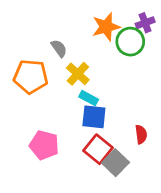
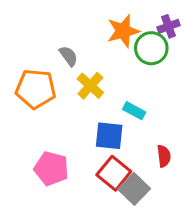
cyan rectangle: (89, 98) -> (134, 111), moved

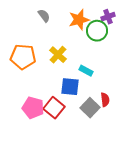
gray semicircle: (69, 56) -> (44, 16), moved
red square: (114, 173) -> (54, 108), moved
gray square: (134, 189) -> (90, 108), moved

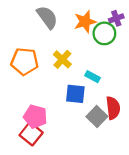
gray semicircle: (44, 16) -> (47, 17), size x1.6
red semicircle: (105, 100) -> (113, 108), size x1.5
red square: (54, 108) -> (31, 134), moved

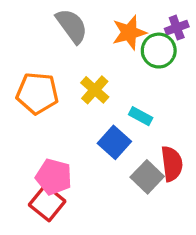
blue square: (75, 94) -> (114, 142), turned 36

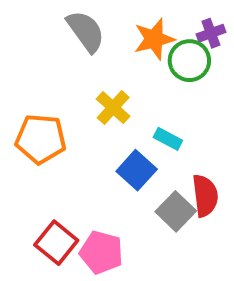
orange pentagon: (37, 93) -> (41, 139), moved
pink pentagon: (54, 177) -> (101, 252), moved

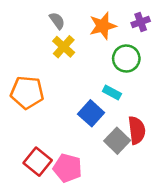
gray semicircle: (86, 31) -> (57, 21), size x0.6
green circle: (189, 61) -> (126, 58), moved
yellow cross: (113, 108) -> (64, 47), moved

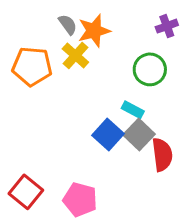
orange star: (103, 26) -> (94, 31), moved
orange pentagon: (27, 92) -> (32, 66), moved
gray square: (117, 141) -> (139, 134), moved
red square: (38, 162) -> (26, 192), moved

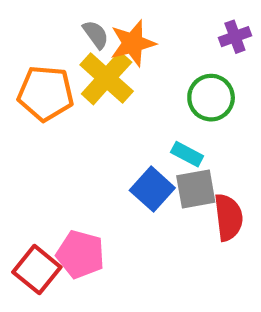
yellow cross: (75, 55) -> (107, 78), size x1.4
gray square: (139, 134) -> (196, 189), turned 36
pink pentagon: (80, 200) -> (80, 254), moved

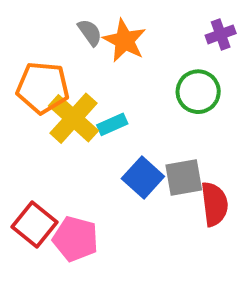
orange star: (133, 43) -> (125, 41), turned -30
yellow cross: (107, 78) -> (73, 118), moved
cyan rectangle: (187, 154) -> (112, 124), moved, turned -52
red square: (37, 270) -> (35, 225), moved

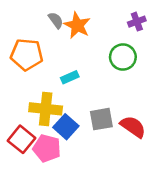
yellow cross: (73, 118) -> (46, 109), moved, turned -36
blue square: (143, 178) -> (66, 127), moved
gray square: (184, 178) -> (101, 119), moved
red semicircle: (214, 204) -> (133, 127), turned -48

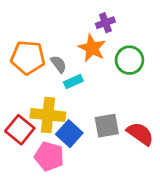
gray semicircle: (56, 20) -> (59, 64), moved
purple cross: (137, 22) -> (105, 23), moved
orange star: (77, 25) -> (92, 48), moved
red square: (22, 139) -> (20, 130), moved

